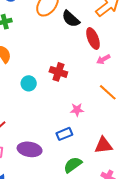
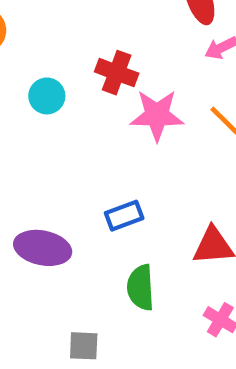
pink star: (77, 110) -> (157, 115), moved, size x1.6
green semicircle: (73, 165) -> (141, 288), turned -60

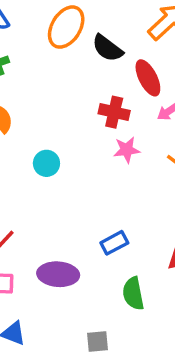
red cross: (117, 73) -> (114, 112), moved
pink star: (157, 115) -> (127, 150), moved, size x0.7

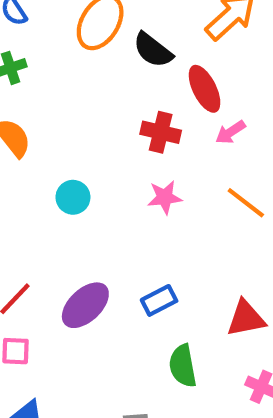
pink star: (127, 150) -> (165, 197), moved
purple ellipse: (58, 274) -> (85, 305), moved, turned -48

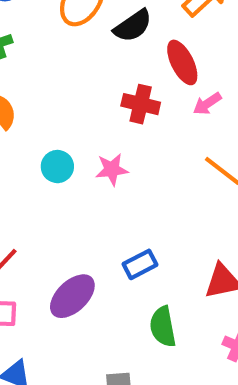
black semicircle: (153, 50) -> (133, 26), turned -72
pink star: (165, 197) -> (112, 169), moved
purple ellipse: (85, 305) -> (72, 296), moved

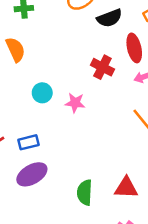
blue rectangle: (140, 264) -> (29, 142), moved
green semicircle: (163, 327) -> (85, 192), moved

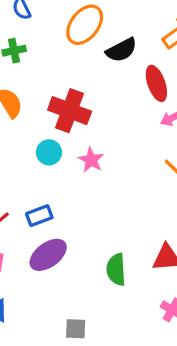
red cross: (102, 67) -> (70, 111), moved, size x1.4
pink star: (75, 103) -> (91, 160), turned 30

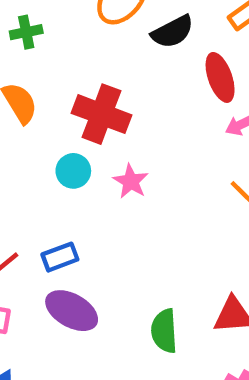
purple ellipse: (48, 255) -> (72, 311), turned 66

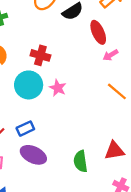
red cross: (101, 114) -> (40, 55), size x0.7
cyan circle: (73, 171) -> (29, 85), size x1.6

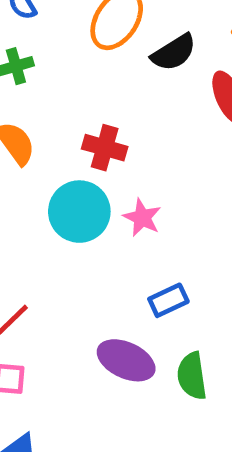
blue rectangle: (25, 129) -> (168, 300), moved
purple ellipse: (33, 155) -> (126, 360), moved

